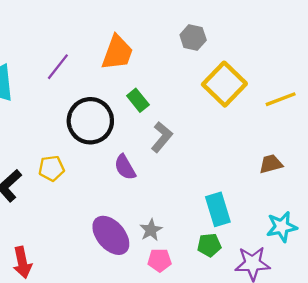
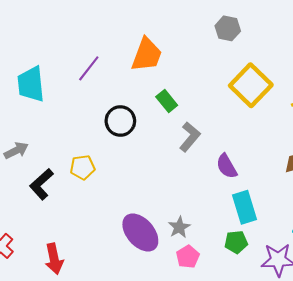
gray hexagon: (193, 38) -> (228, 28), moved
black circle: (90, 121) -> (120, 121), size x0.7
purple semicircle: (125, 167) -> (227, 166), moved
pink pentagon: (160, 260) -> (188, 257), turned -30

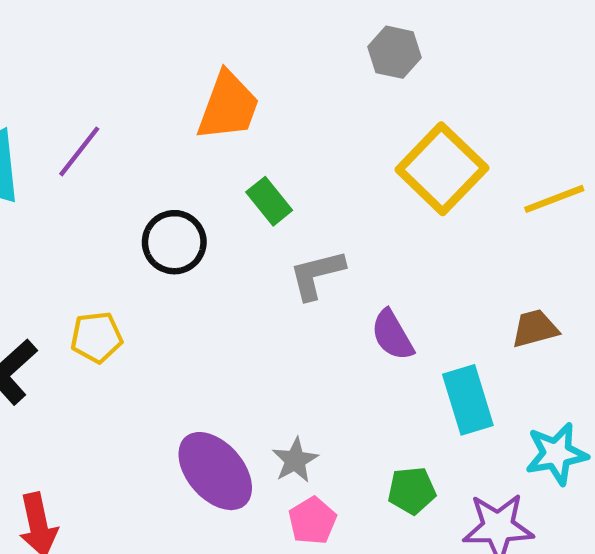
purple line: (89, 68) -> (79, 151), moved
gray L-shape: (190, 137) -> (317, 275), turned -144
cyan rectangle: (245, 207) -> (468, 400), moved

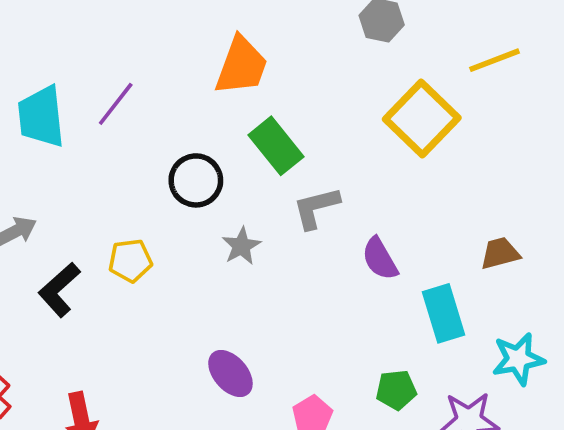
yellow line: (554, 199) -> (495, 60), moved
green rectangle: (269, 201) -> (276, 146), size x1.4
gray star: (295, 460) -> (241, 246), moved
purple ellipse: (215, 471) -> (230, 373), size x0.7

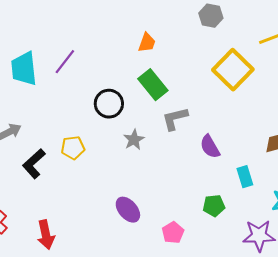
orange trapezoid: (241, 66) -> (147, 43), moved, size x0.6
cyan rectangle: (444, 313) -> (245, 177), size x0.7
green pentagon: (396, 390) -> (214, 206), moved

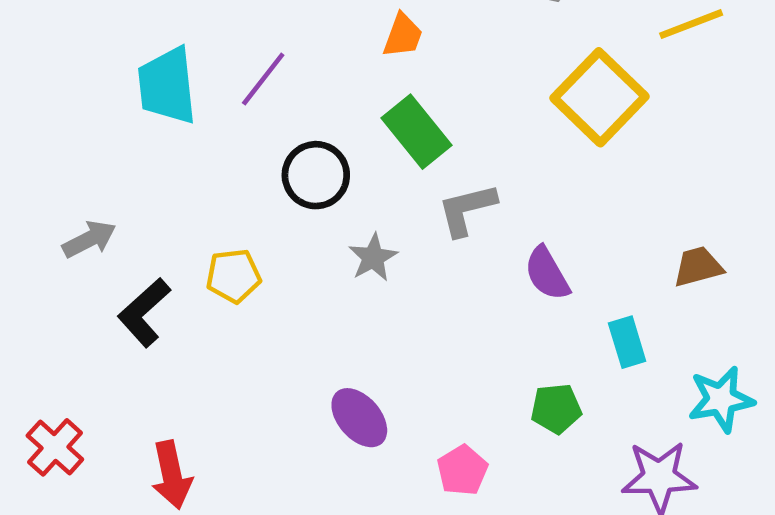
purple line: (65, 62) -> (263, 79), moved
cyan trapezoid: (24, 69) -> (167, 86), moved

